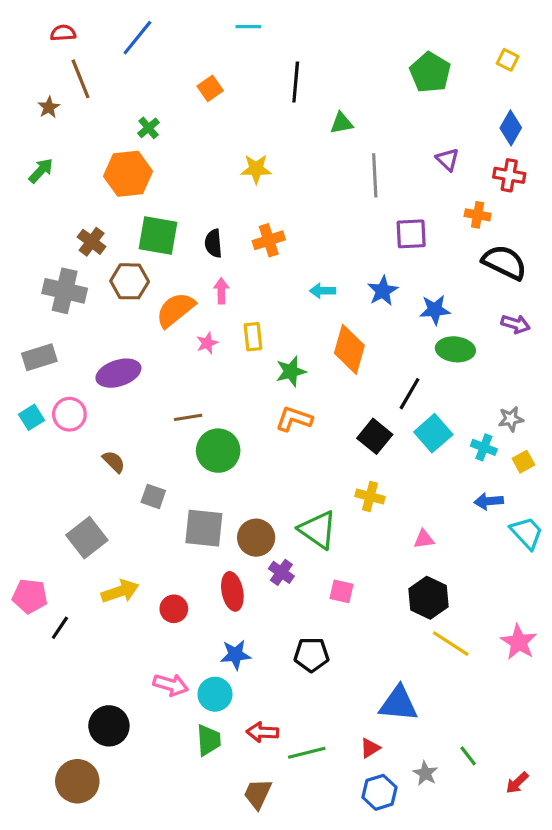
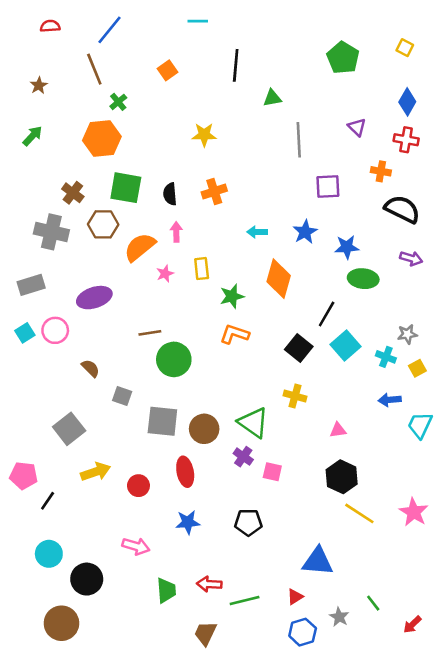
brown line: (80, 79) -> (94, 69), moved
cyan trapezoid: (527, 533) -> (420, 425), turned -112
purple cross: (281, 572) -> (243, 457), moved
cyan circle: (215, 694) -> (49, 554), moved

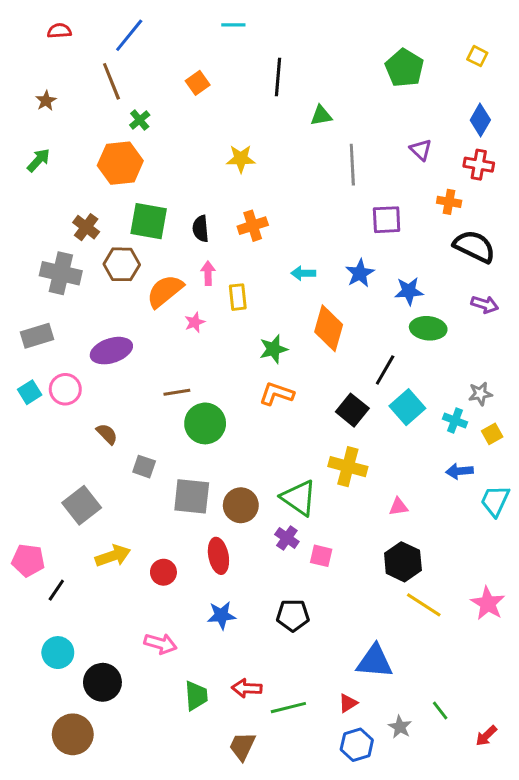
yellow rectangle: (202, 269) -> (238, 297), moved
yellow cross: (295, 396) -> (348, 467), size x1.4

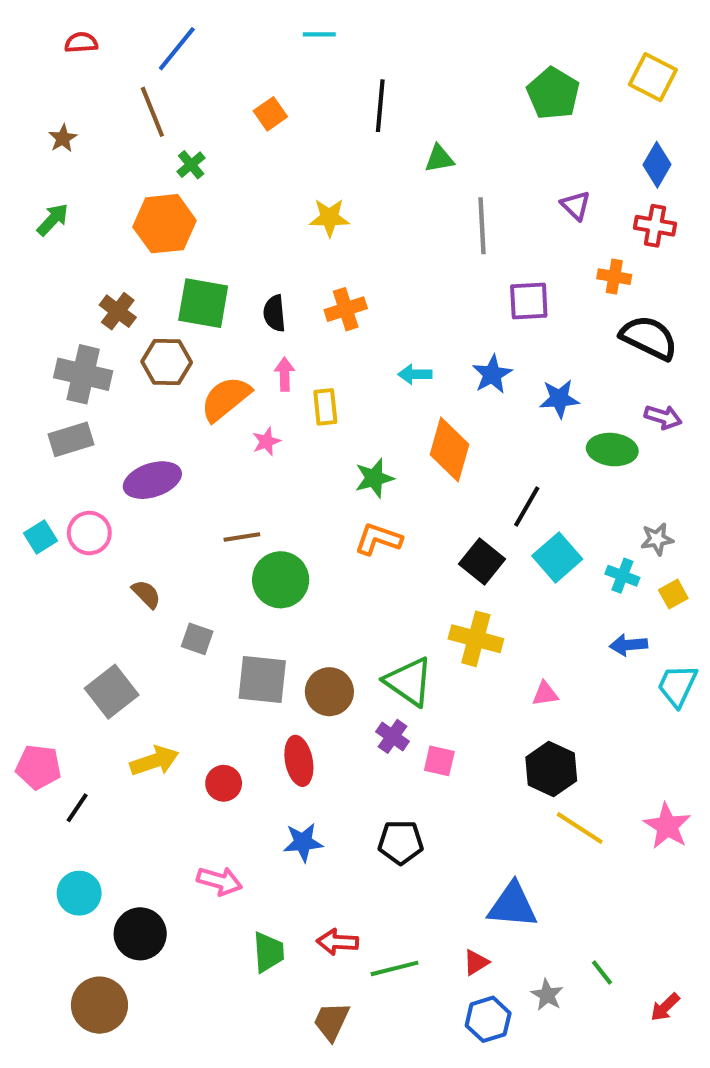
yellow square: (477, 56) -> (653, 77), size x1.6
green ellipse: (428, 328) -> (612, 450), moved
gray rectangle: (37, 336) -> (71, 439), moved

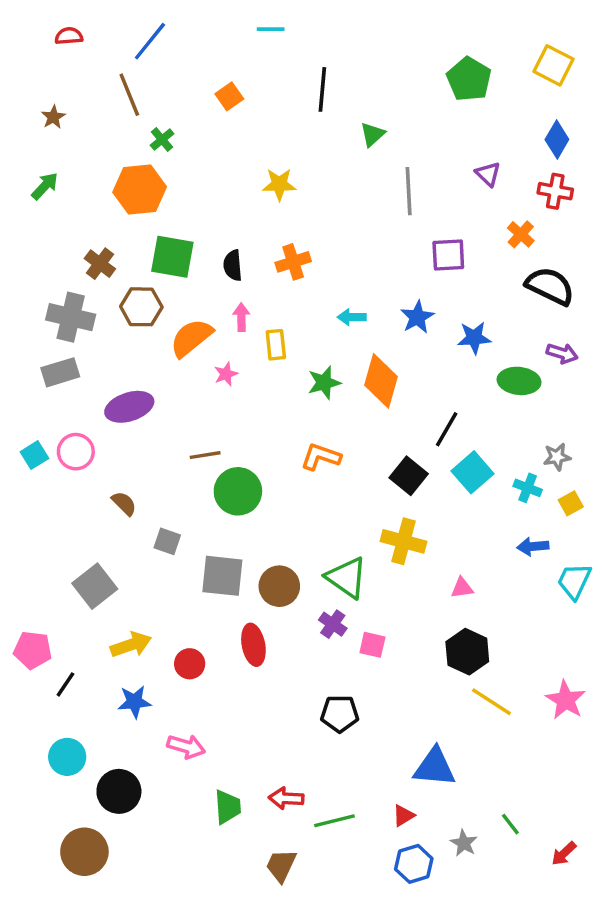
green triangle: (439, 159) -> (372, 134), turned -32
orange cross: (614, 277) -> (521, 234), turned 32
green star: (374, 478) -> (324, 383), moved
blue star: (303, 842) -> (134, 702), moved

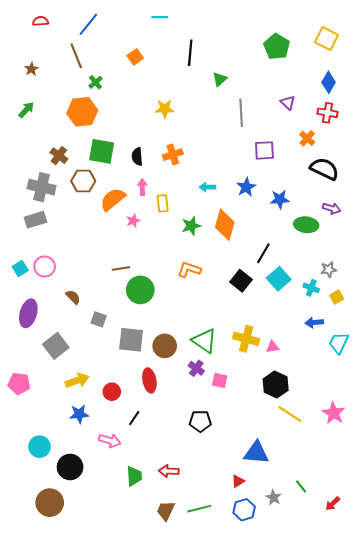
purple ellipse: (129, 407) -> (28, 313), moved, turned -56
yellow cross: (403, 541) -> (246, 339), moved
black line: (65, 684) -> (134, 418), moved
green line: (334, 821) -> (199, 509), moved

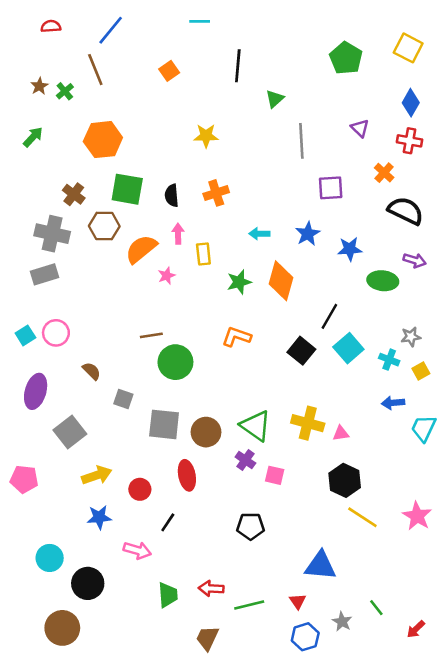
green cross: (95, 82) -> (65, 91), moved
red triangle: (238, 481) -> (298, 601), turned -32
green line: (199, 509) -> (249, 605), moved

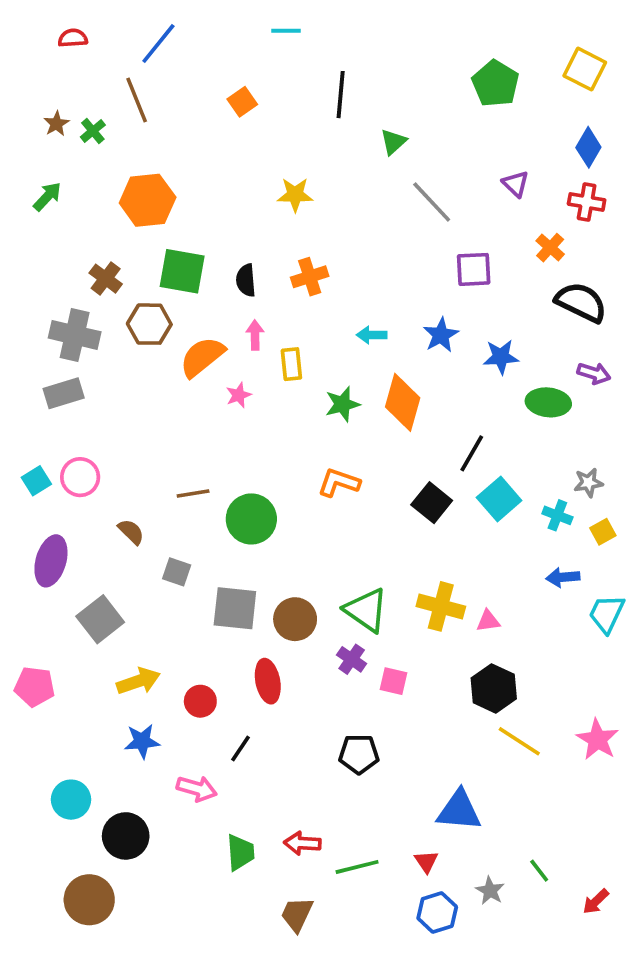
gray line: (301, 141) -> (432, 202), turned -40
brown line: (151, 335) -> (193, 493), moved

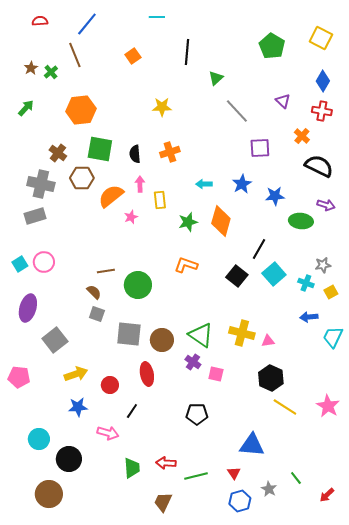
brown semicircle: (131, 532) -> (94, 292), moved

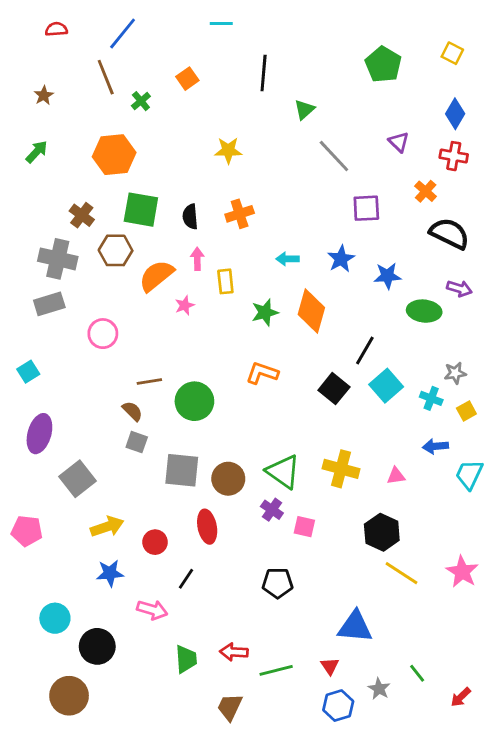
yellow square: (321, 38) -> (452, 53), size x0.7
green cross: (51, 72) -> (141, 101), moved
pink circle: (44, 262) -> (103, 334), moved
pink triangle: (268, 341) -> (396, 476), moved

